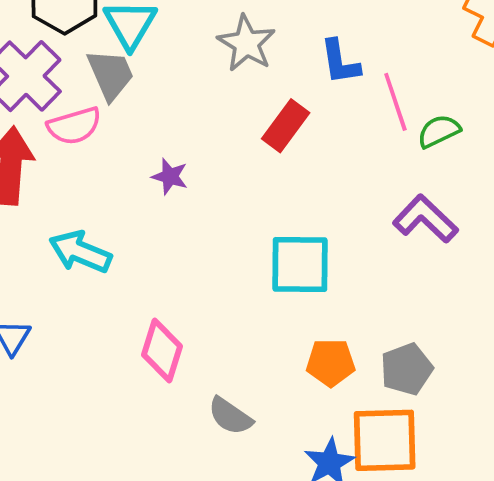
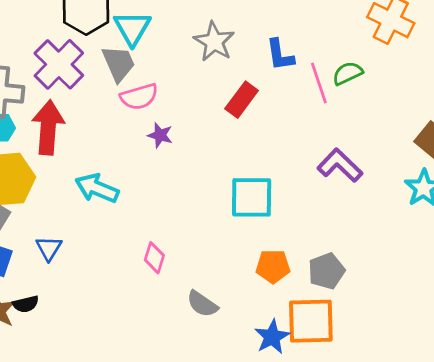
pink semicircle: (74, 126) -> (139, 97), moved
green semicircle: (439, 131) -> (348, 73), moved
pink diamond: (162, 351) -> (154, 258), size x0.7

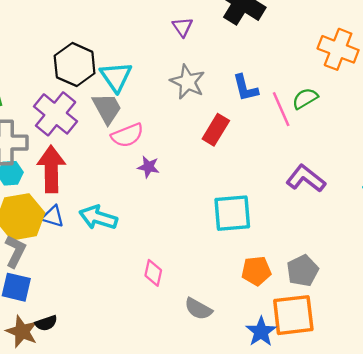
blue triangle: (49, 248) -> (53, 216), moved, turned -40

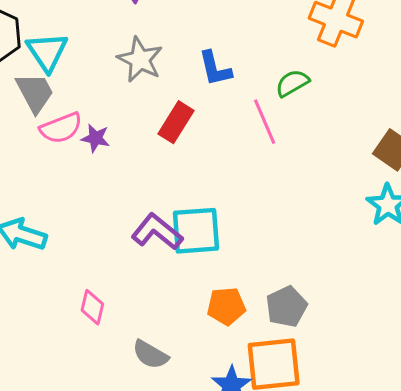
pink line: (281, 109) -> (265, 122), moved
purple star: (148, 167) -> (95, 138), moved
purple L-shape: (306, 178) -> (157, 232), moved

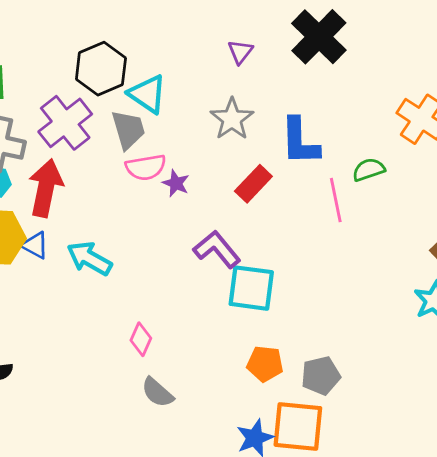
cyan triangle: (47, 52) -> (147, 94), turned -33
blue L-shape: (215, 68) -> (300, 141), size x1.4
purple L-shape: (157, 232) -> (217, 249), moved
gray semicircle: (150, 355) -> (157, 392), moved

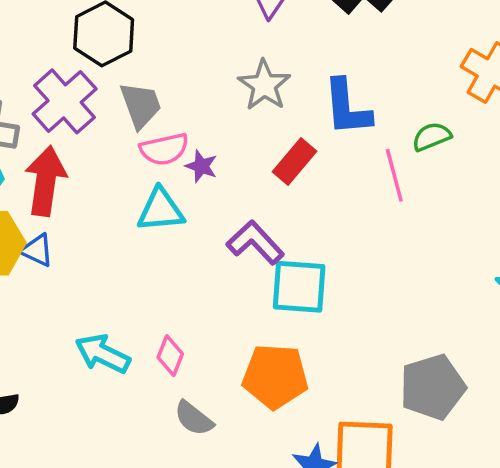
cyan triangle: (147, 94) -> (161, 210), moved, turned -36
cyan arrow: (89, 258) -> (103, 354), moved
orange pentagon: (265, 364) -> (275, 376), moved, size x1.5
gray pentagon: (321, 376) -> (432, 387), moved, size x1.4

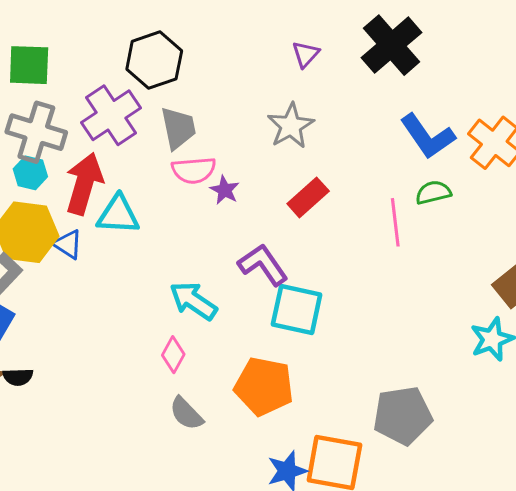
blue L-shape: (347, 107) -> (428, 136), moved, turned -38
cyan triangle: (161, 210) -> (118, 215), moved
cyan arrow: (103, 354) -> (193, 301), moved

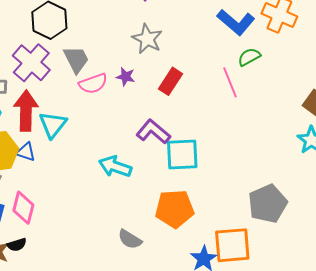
purple star: (225, 190) -> (126, 77), moved
cyan triangle: (118, 215) -> (53, 125), turned -40
pink diamond: (173, 355) -> (23, 208), moved, size x1.4

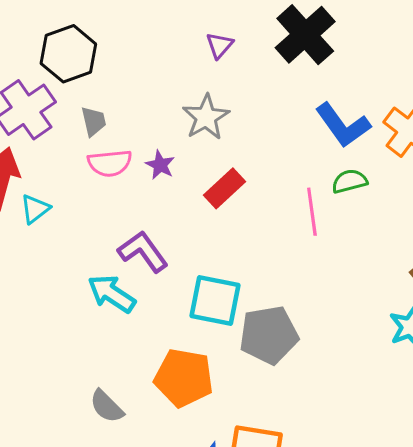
gray trapezoid: (76, 59) -> (94, 121), size x0.7
cyan triangle: (53, 125) -> (35, 209), size x0.7
purple L-shape: (153, 132) -> (143, 252), moved
gray pentagon: (268, 204) -> (269, 335), moved

